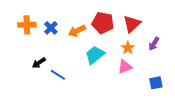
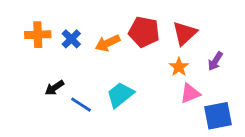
cyan trapezoid: (95, 55) -> (120, 95), moved
pink triangle: (125, 67) -> (190, 93), moved
blue square: (156, 83) -> (218, 116), size x1.5

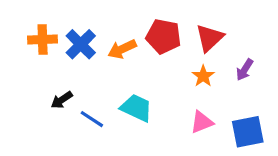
blue cross: (71, 39) -> (81, 44), size x1.4
pink triangle: (190, 93) -> (202, 122), moved
cyan trapezoid: (120, 95) -> (136, 108), turned 64

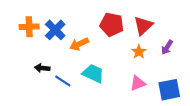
orange arrow: (122, 49) -> (79, 44), moved
black arrow: (62, 100) -> (42, 68), turned 40

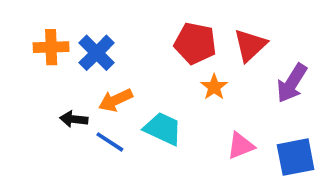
orange arrow: (79, 44) -> (116, 100), moved
purple arrow: (167, 47) -> (292, 83), size x1.5
orange star: (139, 52) -> (214, 87), moved

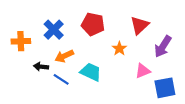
red pentagon: (195, 43) -> (93, 24), moved
orange cross: (51, 47) -> (21, 41), moved
pink triangle: (241, 146) -> (143, 71), moved

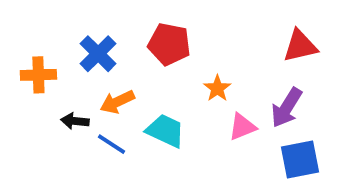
red triangle: (140, 25) -> (300, 46), moved, turned 30
purple arrow: (163, 46) -> (287, 108), moved
pink triangle: (143, 71) -> (242, 127), moved

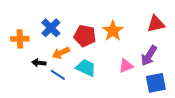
red pentagon: (169, 44) -> (85, 36), moved
orange star: (217, 88) -> (113, 31), moved, size x1.5

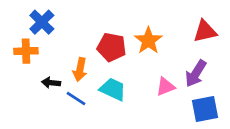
blue cross: (51, 28) -> (42, 22), moved
orange arrow: (61, 53) -> (80, 70), turned -54

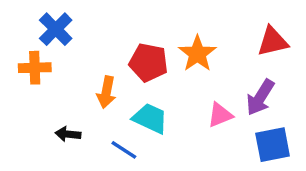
black arrow: (51, 83) -> (68, 134), moved
blue line: (76, 98) -> (124, 150), moved

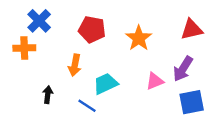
red pentagon: (148, 62) -> (92, 30), moved
cyan trapezoid: (150, 118) -> (105, 84), turned -50
black arrow: (68, 134) -> (48, 95), turned 91

